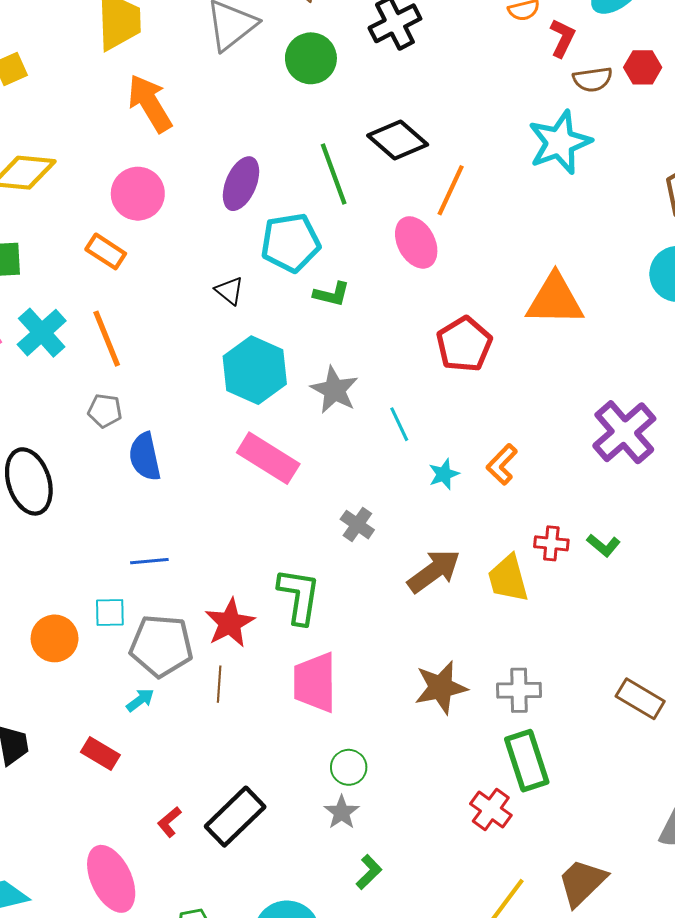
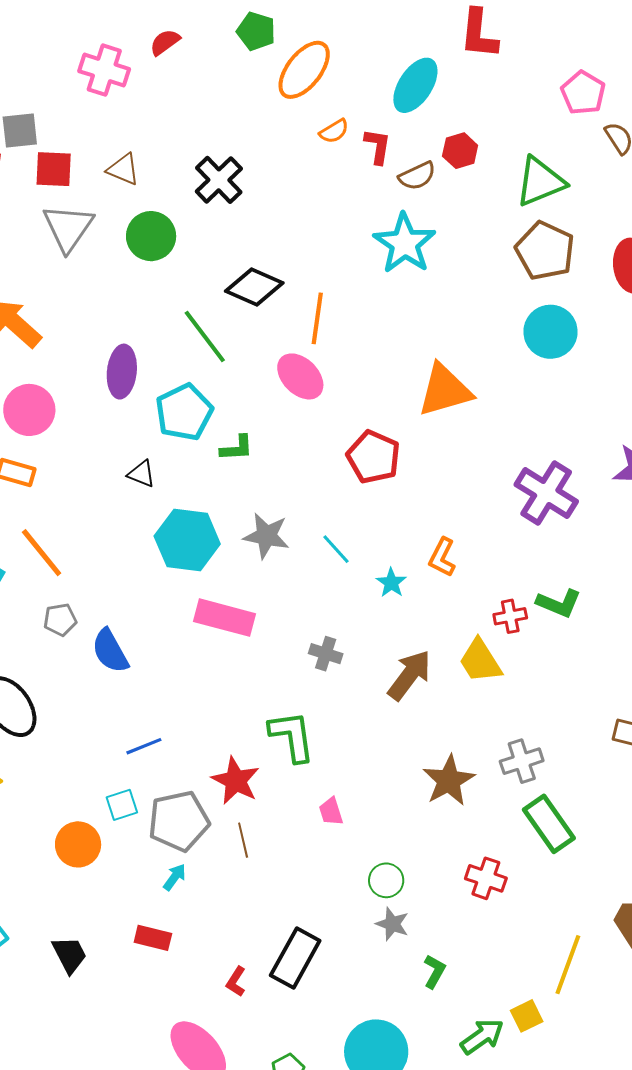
green L-shape: (603, 545) -> (559, 603), size x1.4
pink trapezoid: (315, 682) -> (331, 811), size x0.5
red cross: (491, 809) -> (486, 878), moved

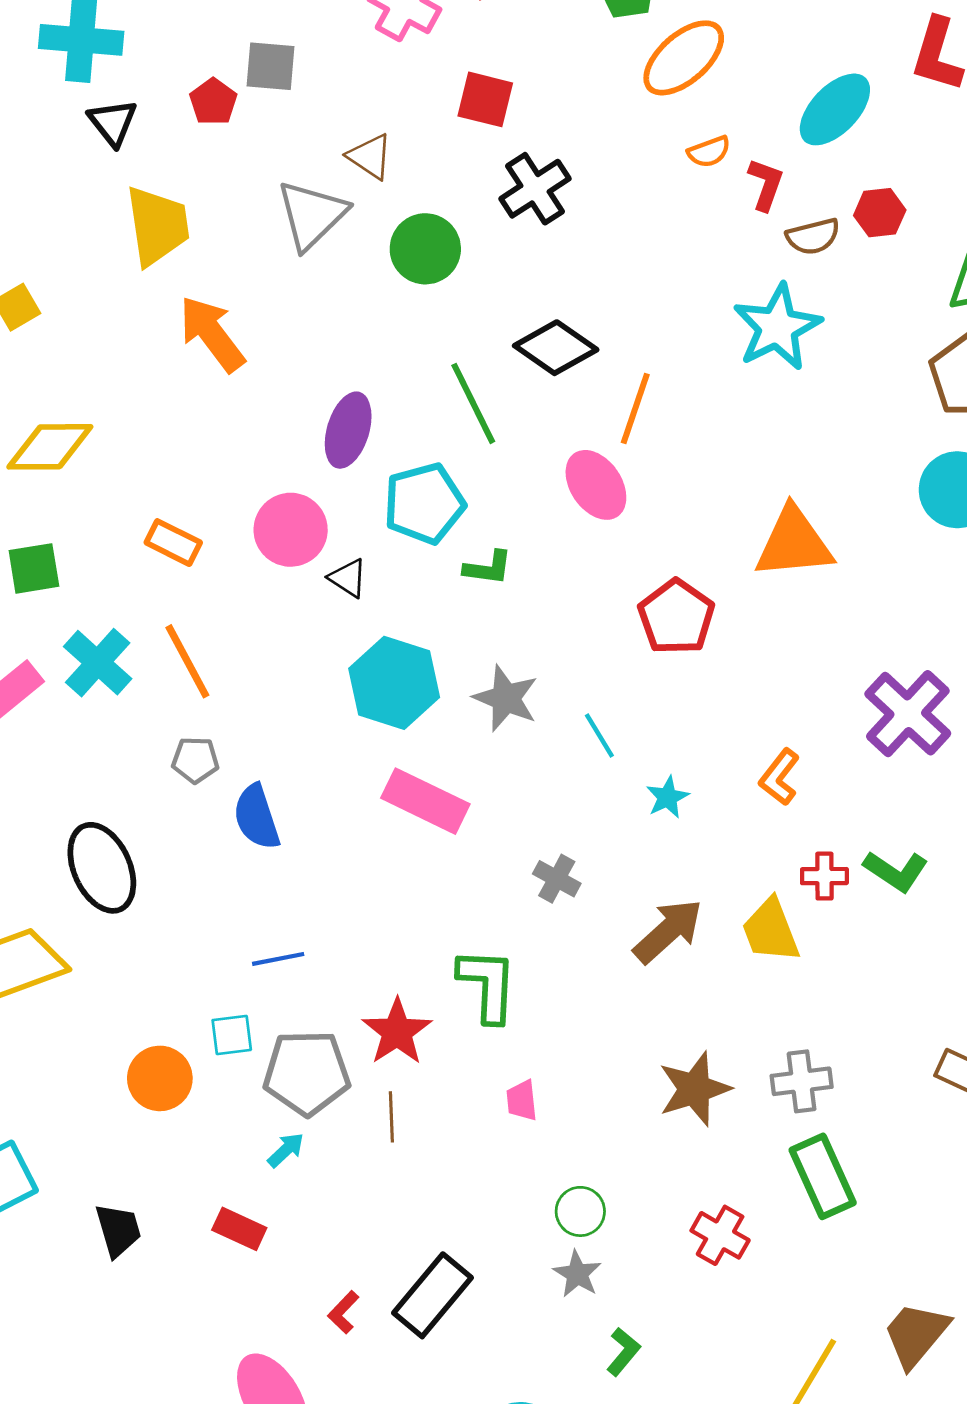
red square: (54, 169) -> (485, 99), moved
brown triangle: (123, 169) -> (370, 156), moved
pink circle: (29, 410) -> (291, 530), moved
orange L-shape: (442, 557) -> (779, 777), moved

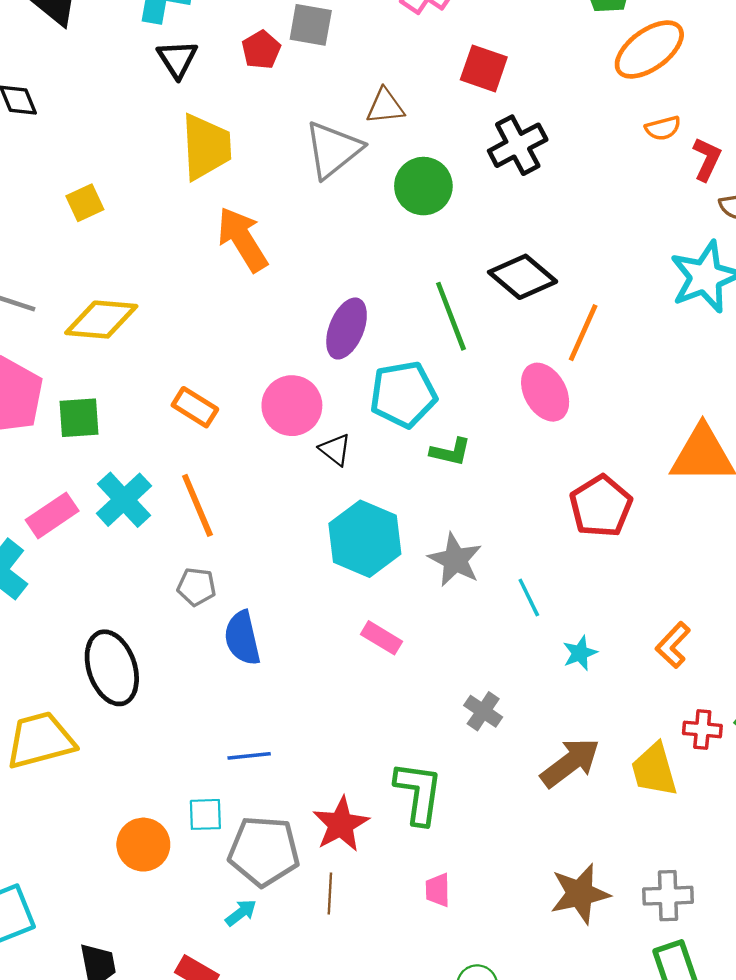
brown triangle: (370, 156) -> (385, 106), turned -45
pink rectangle: (425, 801) -> (382, 638), size x0.6

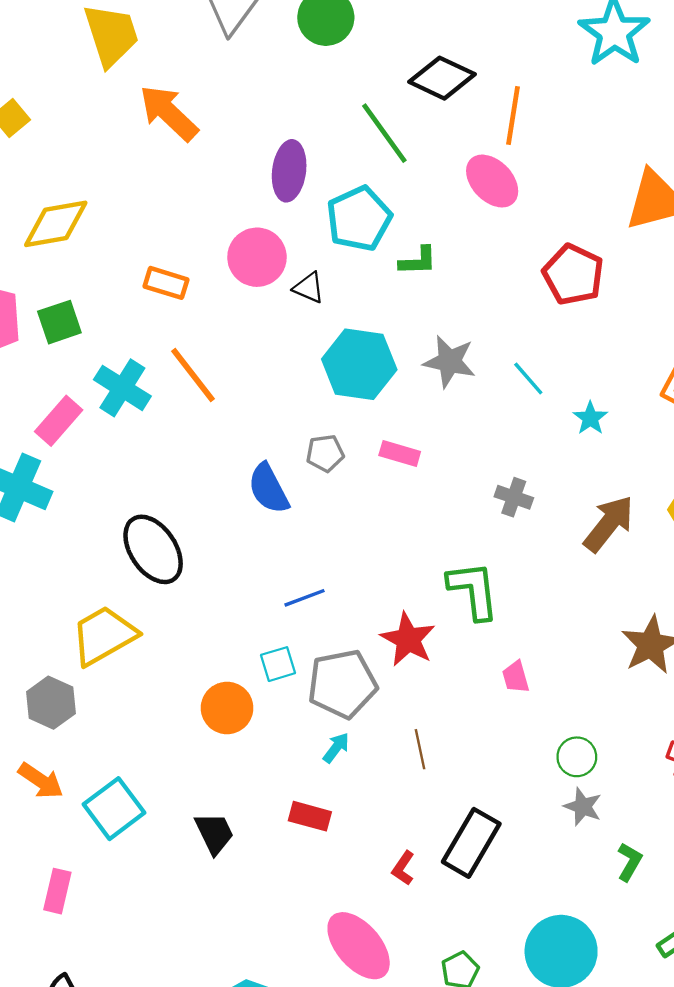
gray pentagon: (197, 587) -> (325, 453), moved
brown line: (330, 894) -> (420, 749), moved

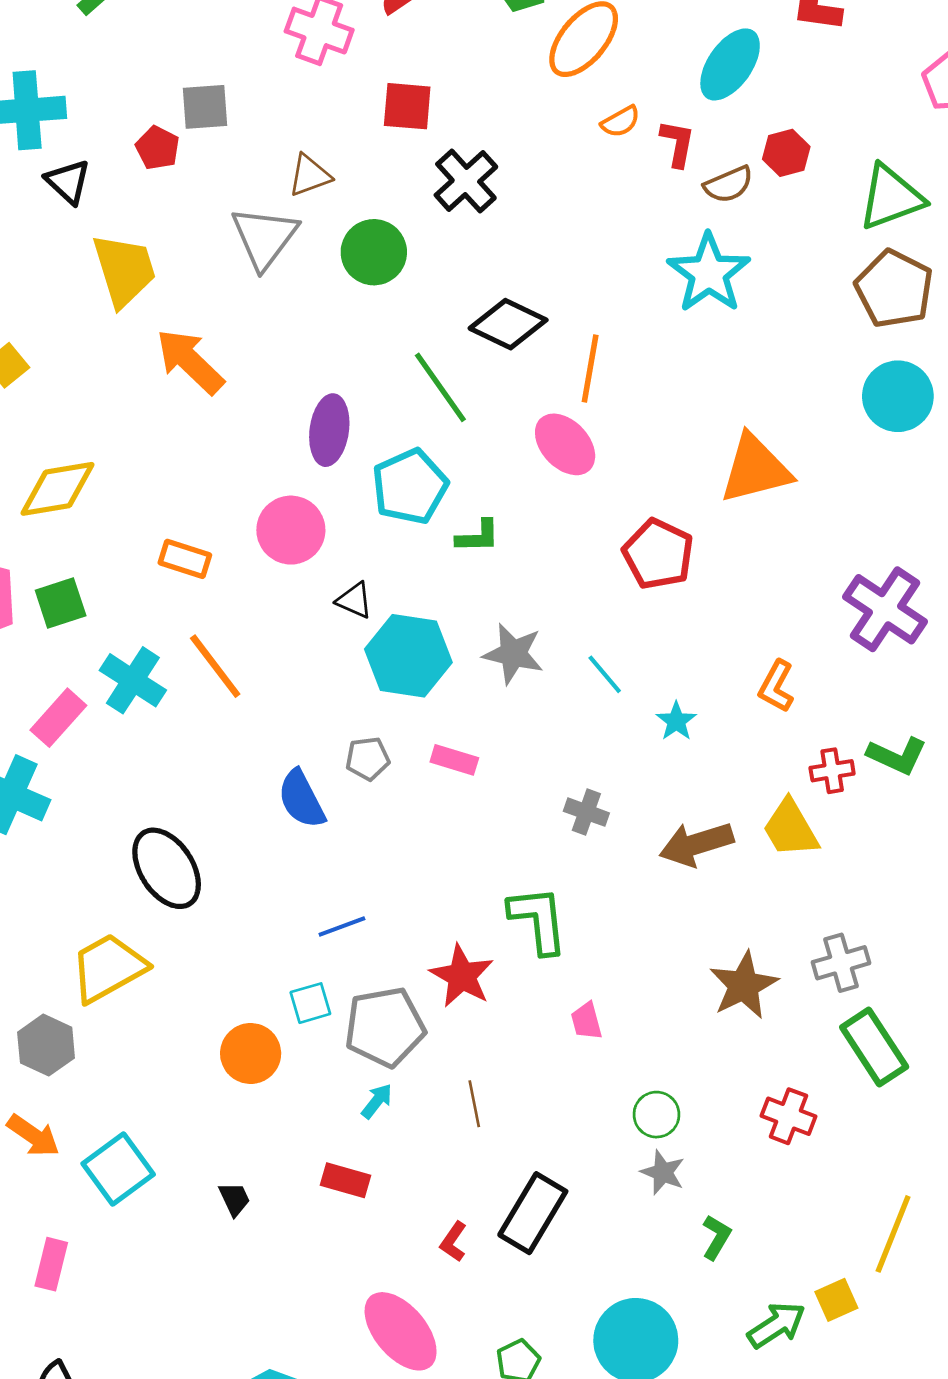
black triangle: (309, 288) -> (354, 600), moved
brown arrow: (609, 524) -> (696, 844), turned -146
black trapezoid: (214, 833) -> (234, 1199), size x0.7

